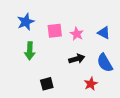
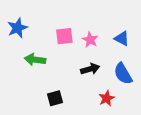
blue star: (26, 22) -> (17, 28), moved
green arrow: (30, 51) -> (35, 60), turned 96

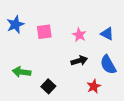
pink square: (64, 36) -> (44, 32), moved
green arrow: (35, 60) -> (22, 72), moved
black square: (55, 98) -> (48, 86), turned -32

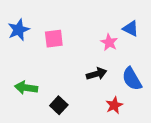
blue triangle: (107, 34) -> (131, 29), moved
pink star: (79, 35) -> (109, 42), moved

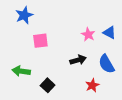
blue triangle: (131, 29) -> (110, 33), moved
blue star: (19, 30) -> (24, 15), moved
pink square: (54, 39) -> (40, 41), moved

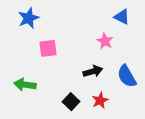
blue triangle: (110, 33) -> (122, 17), moved
black square: (48, 85) -> (71, 102), moved
red star: (92, 85) -> (100, 100), moved

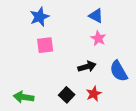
blue triangle: (122, 17) -> (96, 16), moved
blue star: (29, 18) -> (39, 17), moved
green arrow: (25, 85) -> (24, 97), moved

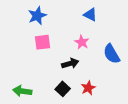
pink star: (98, 38) -> (82, 42), moved
black arrow: (87, 67) -> (70, 63), moved
blue semicircle: (119, 71) -> (112, 54), moved

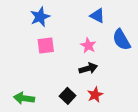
blue semicircle: (112, 54) -> (121, 40), moved
black arrow: (70, 63) -> (88, 68), moved

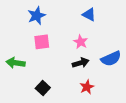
blue semicircle: (121, 40) -> (111, 59), moved, turned -84
black square: (68, 96) -> (43, 88), moved
green arrow: (24, 98) -> (16, 63), moved

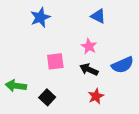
pink square: (42, 42) -> (55, 61), moved
green arrow: (16, 63) -> (16, 86), moved
black arrow: (81, 63) -> (89, 70), turned -140

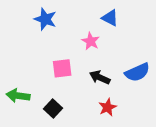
blue star: (40, 17) -> (45, 19), turned -30
pink star: (89, 46) -> (91, 41), moved

